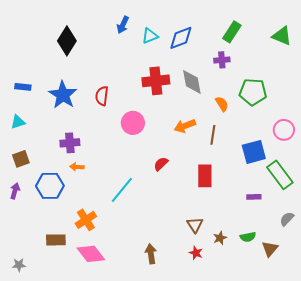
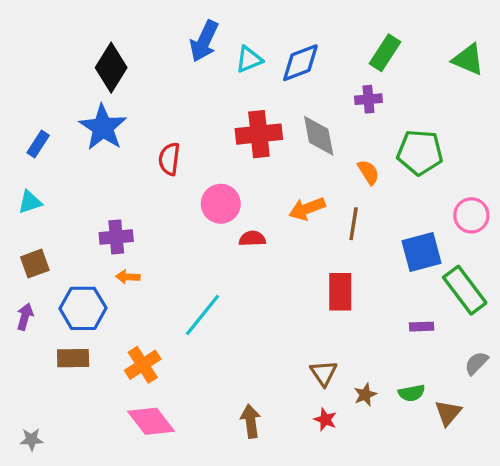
blue arrow: (123, 25) -> (204, 41), size x1.4
blue rectangle: (23, 87) -> (38, 144), turned -63
blue star: (63, 95) -> (103, 127), moved
red semicircle: (161, 164) -> (252, 239), moved, turned 42
brown rectangle: (56, 240) -> (73, 358), moved

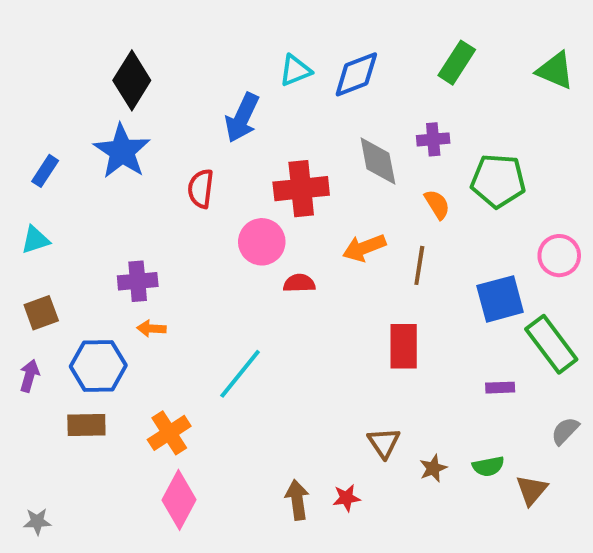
blue arrow: (204, 41) -> (242, 118), moved
purple cross: (368, 99) -> (433, 139), moved
red cross: (259, 134) -> (301, 189), moved
red star: (325, 420) -> (346, 498), moved, turned -30
pink diamond: (151, 421) -> (179, 500), turned 66

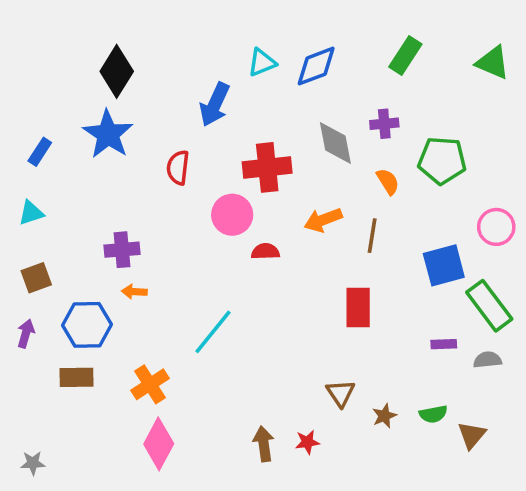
gray semicircle: (565, 431) -> (488, 360), moved, turned 40

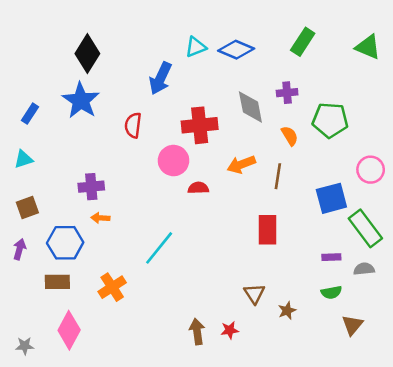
blue diamond: (316, 66) -> (236, 50), turned 44
green semicircle: (433, 414) -> (331, 292), moved
pink diamond: (159, 444) -> (69, 330), moved

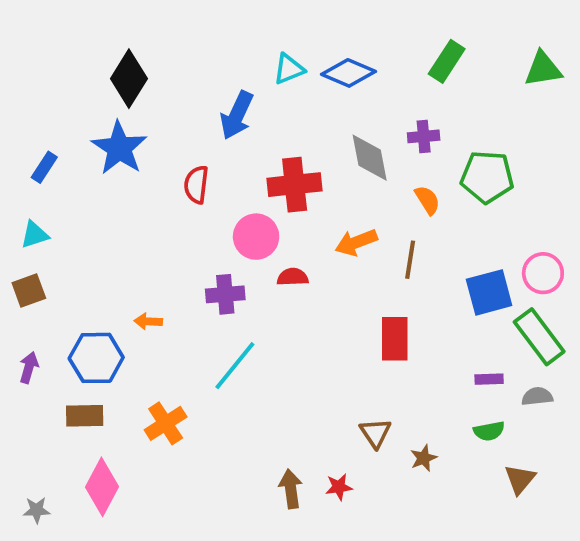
green triangle: (368, 47) -> (543, 69), turned -32
pink circle: (371, 170) -> (543, 273), moved
purple cross: (91, 187) -> (225, 294), moved
brown square: (27, 207) -> (29, 291), moved

